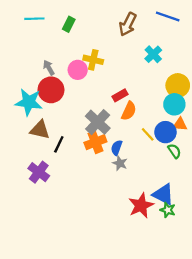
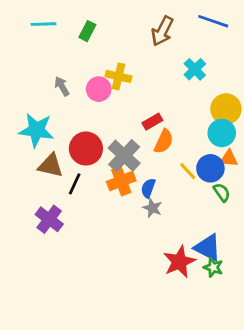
red circle: (51, 90) -> (86, 149), moved

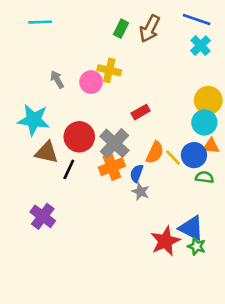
green rectangle: (87, 31) -> (121, 29), moved
cyan cross: (195, 69) -> (200, 46), moved
orange semicircle: (164, 141) -> (155, 152), moved
green semicircle: (222, 192) -> (204, 177), turned -48
purple cross: (49, 219) -> (43, 216), moved

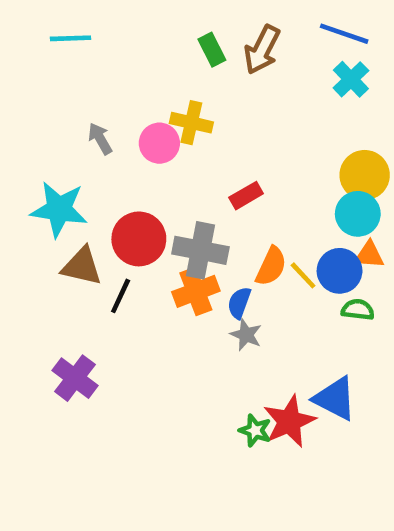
green rectangle: (121, 29) -> (212, 50), turned -54
gray cross: (114, 143) -> (200, 250), turned -32
green star: (197, 246) -> (255, 430), moved

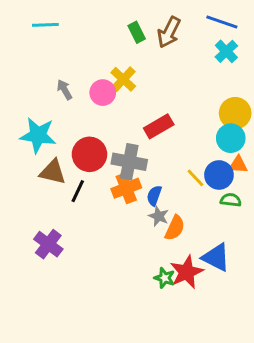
yellow cross: (191, 123) -> (123, 79), turned 30
red rectangle: (246, 196) -> (159, 126), size x1.4
orange semicircle: (271, 266) -> (175, 228), moved

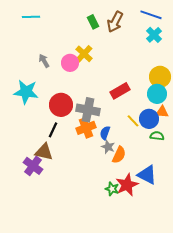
red rectangle: (159, 126) -> (120, 91), moved
brown triangle: (53, 172) -> (44, 152), moved

